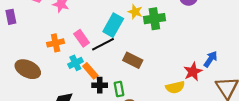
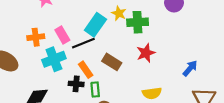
cyan cross: (75, 63) -> (54, 59), size x1.5
orange rectangle: (90, 71) -> (86, 70), moved
red star: (193, 72) -> (146, 53), moved

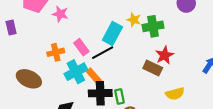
brown rectangle: (112, 62) -> (153, 68), moved
orange rectangle: (86, 70) -> (94, 76), moved
black cross: (76, 84) -> (100, 93), size x1.5

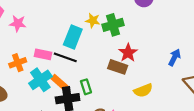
pink rectangle: (81, 47) -> (43, 54), turned -35
black line: (103, 53) -> (65, 57), turned 55
green rectangle: (119, 97) -> (86, 87), moved

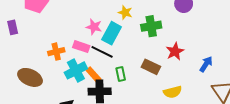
yellow star: (93, 21) -> (125, 13), moved
pink star: (18, 23) -> (94, 27), moved
red star: (128, 53) -> (175, 51), moved
green rectangle: (86, 87) -> (121, 74), moved

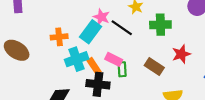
cyan rectangle: (112, 33) -> (90, 32), moved
pink rectangle: (81, 47) -> (114, 59), moved
black line: (102, 52) -> (122, 28), moved
brown ellipse: (30, 77) -> (17, 50), moved

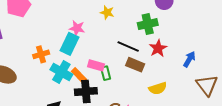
green cross: (160, 25) -> (148, 24), moved
black line: (122, 28) -> (128, 46), moved
cyan cross: (77, 59) -> (61, 72), turned -30

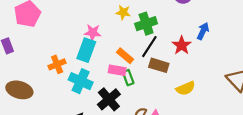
green cross: (148, 24) -> (146, 24), moved
black line: (128, 46) -> (149, 47), turned -75
blue arrow: (189, 59) -> (203, 31), moved
orange rectangle: (79, 75) -> (125, 56), moved
black cross: (86, 91) -> (109, 99), turned -30

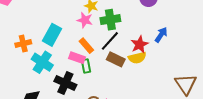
pink star: (93, 32) -> (85, 20), moved
yellow semicircle: (186, 88) -> (137, 58), moved
black cross: (109, 99) -> (65, 83), turned -35

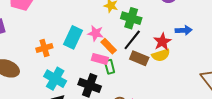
pink star: (85, 20) -> (96, 33), moved
green cross: (110, 20) -> (131, 18), turned 30
blue arrow: (161, 35) -> (184, 30), turned 56
cyan cross: (42, 62) -> (55, 79), moved

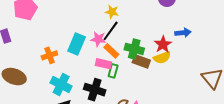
green cross: (131, 18) -> (134, 49), moved
black line: (132, 40) -> (111, 31), moved
green rectangle: (110, 67) -> (113, 71), turned 32

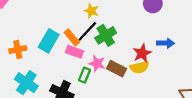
pink star: (98, 39) -> (97, 63), moved
green cross: (134, 49) -> (106, 35), moved, turned 36
orange rectangle: (111, 51) -> (72, 37), moved
pink rectangle: (103, 64) -> (74, 52), moved

